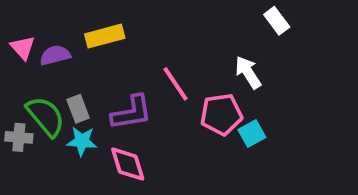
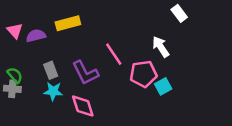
purple L-shape: (132, 113) -> (85, 73), turned 72
green semicircle: (46, 116) -> (15, 75), moved, size x0.6

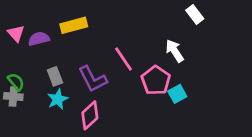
pink pentagon: (143, 74) -> (156, 80), turned -30
cyan star: (53, 91) -> (58, 99), turned -30
pink diamond: (83, 106) -> (90, 115), turned 65

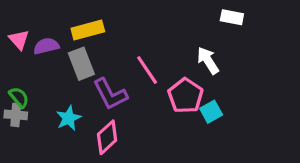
white rectangle: (195, 15) -> (232, 17), turned -42
gray rectangle: (55, 76) -> (81, 64), moved, size x1.4

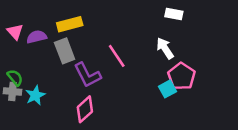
white rectangle: (232, 17) -> (174, 14), moved
pink pentagon: (185, 96) -> (181, 76), moved
cyan star: (69, 118) -> (35, 95), moved

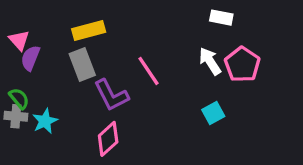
purple semicircle: (37, 37) -> (30, 58), moved, turned -54
pink pentagon: (181, 76) -> (242, 64), moved

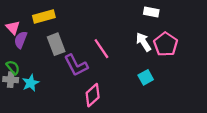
yellow rectangle: (89, 31) -> (44, 17), moved
pink diamond: (108, 139) -> (93, 95), moved

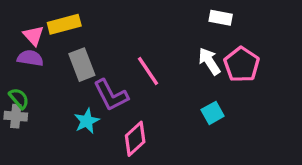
pink triangle: (13, 28) -> (33, 35), moved
purple semicircle: (21, 40) -> (30, 58), turned 77
cyan star: (31, 83) -> (87, 121), moved

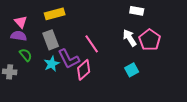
yellow rectangle: (64, 24) -> (55, 14), moved
green semicircle: (19, 98) -> (26, 55), moved
cyan star: (87, 121) -> (52, 64), moved
pink diamond: (135, 139) -> (84, 70), moved

